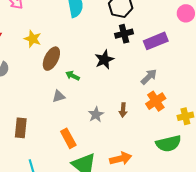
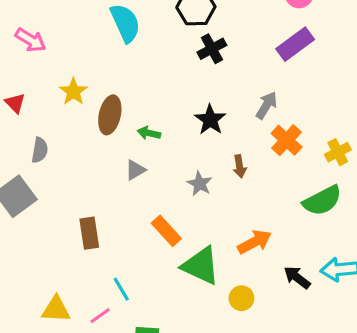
yellow star: (33, 39) -> (73, 92), turned 30
purple rectangle: (156, 41) -> (295, 44), moved
black star: (104, 60) -> (210, 120), moved

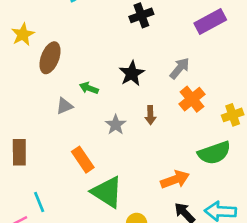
green arrow: (149, 133) -> (89, 88), moved
orange arrow: (254, 242) -> (175, 180), moved

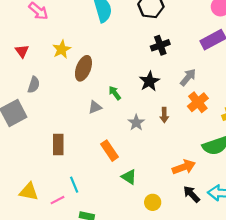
black cross: (141, 15) -> (160, 45), moved
green arrow: (89, 88) -> (115, 93), turned 32
green triangle: (107, 192) -> (129, 177), size x0.6

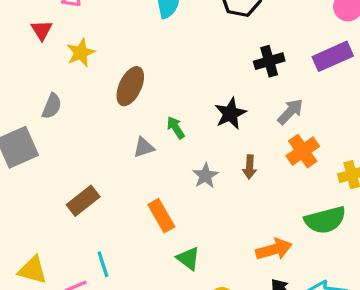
black cross: (160, 45) -> (269, 61), moved
yellow star: (62, 49) -> (81, 53), moved
red triangle: (22, 51) -> (42, 30), moved
brown rectangle: (58, 144) -> (83, 201), turned 48

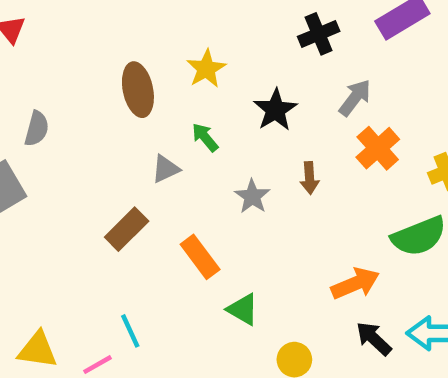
yellow star: (81, 53) -> (206, 69), moved
brown ellipse: (130, 86) -> (138, 90), turned -30
brown rectangle: (83, 201) -> (127, 229), moved

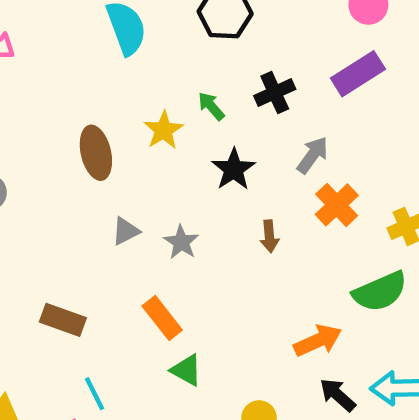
green arrow: (205, 137) -> (211, 106), moved
gray star: (252, 196) -> (181, 242), moved
brown rectangle: (127, 229) -> (63, 320), moved, turned 66
green triangle: (243, 309) -> (186, 370), moved

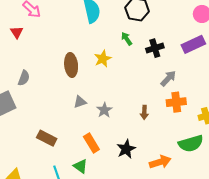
green arrow: (211, 106) -> (127, 39), moved
black star: (234, 169) -> (126, 149), moved
orange cross: (337, 205) -> (176, 102), turned 30
green triangle: (186, 370) -> (80, 166), moved

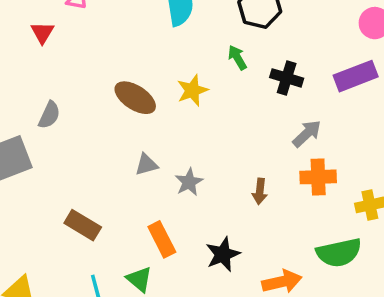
black cross: (155, 48) -> (287, 78), turned 30
brown ellipse: (71, 65) -> (135, 98), turned -55

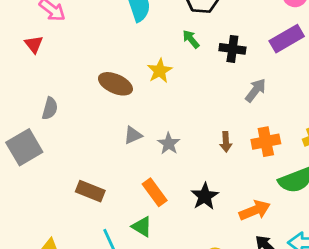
orange cross: (318, 177) -> (266, 142), moved

